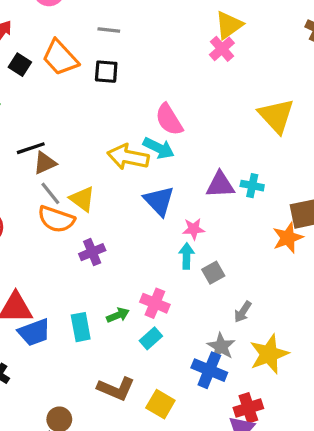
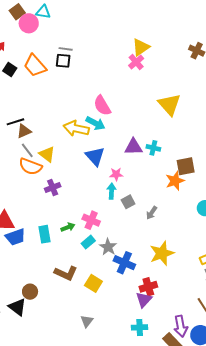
black square: (106, 72) -> (63, 61), moved
gray arrow: (243, 312) -> (152, 213), moved
gray star: (221, 346) -> (108, 247), moved

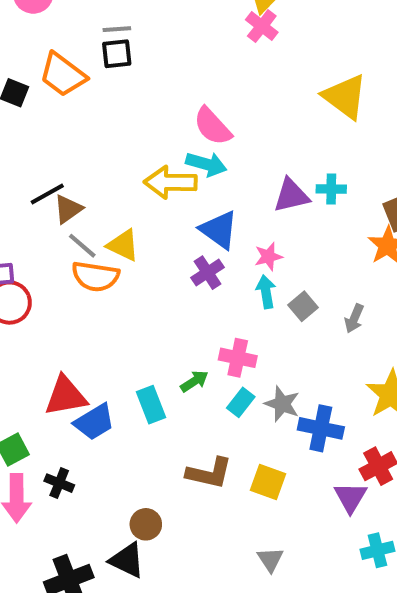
purple cross: (53, 187) -> (207, 273), moved
purple triangle: (144, 300) -> (350, 497), moved

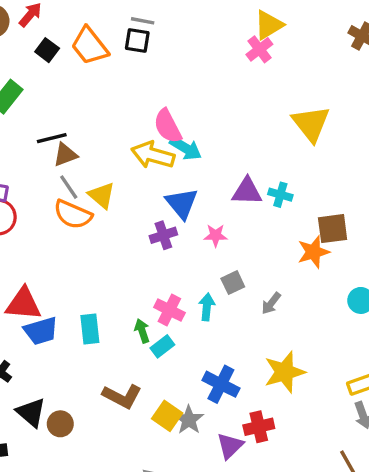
pink semicircle: (212, 126) -> (168, 126), moved
cyan arrow: (266, 292) -> (207, 307), moved
green arrow: (194, 381) -> (142, 331), moved, turned -90
gray star: (282, 404) -> (189, 420), moved
black triangle: (127, 560) -> (31, 412), moved

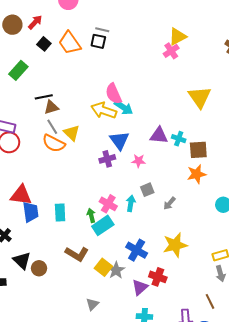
brown square: (333, 229) -> (198, 150), moved
blue trapezoid: (41, 331) -> (31, 212), turned -85
cyan rectangle: (162, 346) -> (103, 225), size x1.5
red cross: (259, 427) -> (158, 277), turned 30

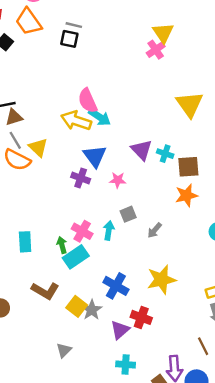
yellow triangle: (178, 37) -> (163, 33), turned -36
orange trapezoid: (70, 43) -> (29, 22), moved
purple triangle: (159, 135) -> (142, 150), turned 42
purple cross: (107, 159) -> (81, 178), turned 35

